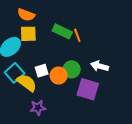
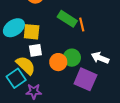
yellow square: (28, 34) -> (32, 32), moved
white square: (42, 71) -> (35, 50), moved
cyan square: (15, 73) -> (16, 78), moved

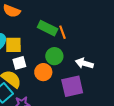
green circle: (72, 58) -> (54, 56), moved
purple square: (85, 79) -> (72, 86), turned -30

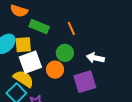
green rectangle: (48, 28) -> (39, 27), moved
white square: (19, 63) -> (30, 62), size x1.6

